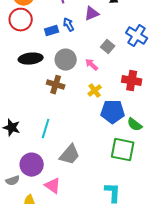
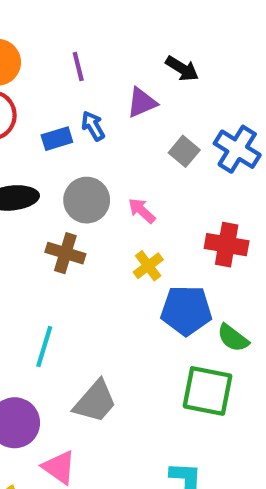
gray square: (108, 47) -> (184, 151), moved

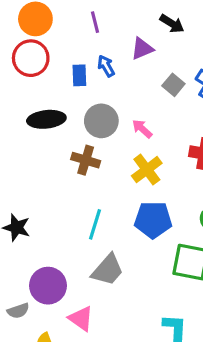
blue rectangle: (57, 139) -> (79, 75), turned -75
yellow cross: (148, 266) -> (147, 170), size x1.4
blue pentagon: (186, 310) -> (153, 220), moved
cyan line: (44, 346) -> (95, 224), moved

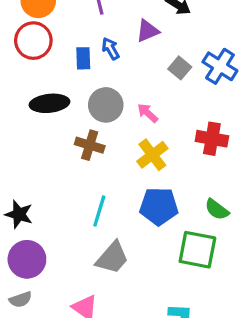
purple circle: (48, 286) -> (27, 259), moved

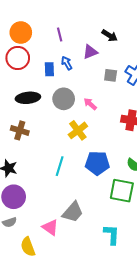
gray square: (180, 68) -> (111, 75), turned -32
brown cross: (90, 145) -> (20, 130), moved
yellow cross: (152, 155) -> (78, 130), moved
gray trapezoid: (112, 258) -> (73, 212), moved

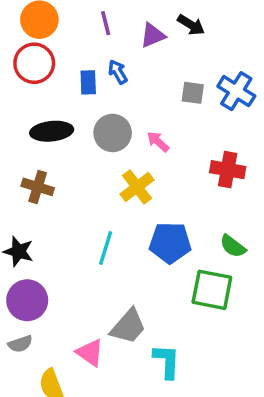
purple triangle: (90, 52) -> (153, 35), moved
cyan L-shape: (112, 235) -> (167, 361), moved

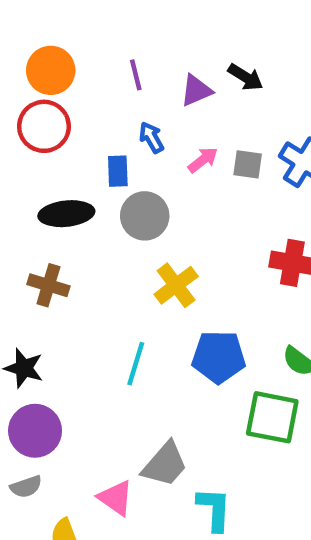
blue rectangle: (88, 82) -> (118, 171), moved
pink arrow: (158, 142) -> (203, 160), moved, turned 100

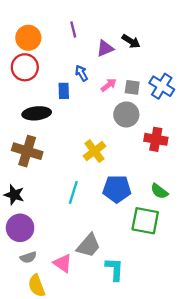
purple line: (136, 75) -> (73, 30), moved
gray circle: (145, 216) -> (126, 115), moved
brown cross: (48, 285) -> (27, 151), size x1.4
gray semicircle: (26, 487) -> (28, 257), moved

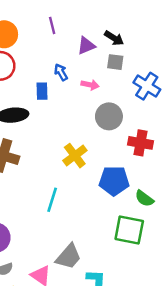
pink arrow: (109, 85) -> (90, 85), turned 49
gray square: (132, 87) -> (115, 62), moved
blue pentagon: (117, 189) -> (114, 181), moved

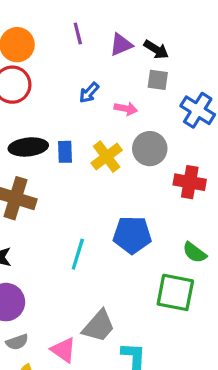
purple triangle: (86, 46) -> (121, 45), moved
blue arrow: (61, 72) -> (89, 93), turned -108
blue rectangle: (42, 91) -> (65, 152), moved
yellow cross: (75, 156) -> (107, 157), moved
blue pentagon: (114, 181) -> (132, 235), moved

